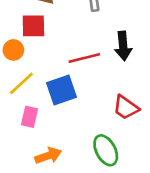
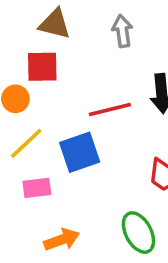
pink rectangle: (29, 117) -> (37, 188), turned 70

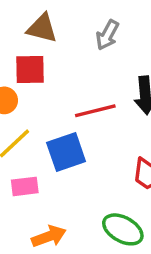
gray arrow: (122, 31) -> (107, 35), turned -144
green ellipse: (138, 233) -> (123, 229), turned -33

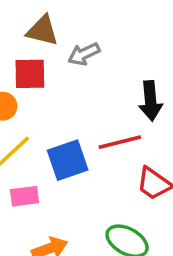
gray arrow: (107, 35) -> (84, 54), moved, turned 36
red line: (95, 111) -> (120, 142), moved

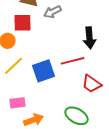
pink rectangle: (24, 196) -> (18, 103), moved

